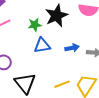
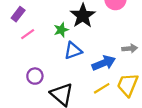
blue arrow: (72, 48) -> (104, 63), moved, size x1.5

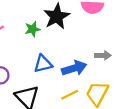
blue triangle: (73, 51) -> (43, 64), moved

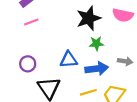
green star: (32, 29) -> (96, 43), moved

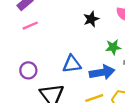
black star: (89, 18) -> (91, 19), size x0.6
green star: (96, 43) -> (113, 47), moved

